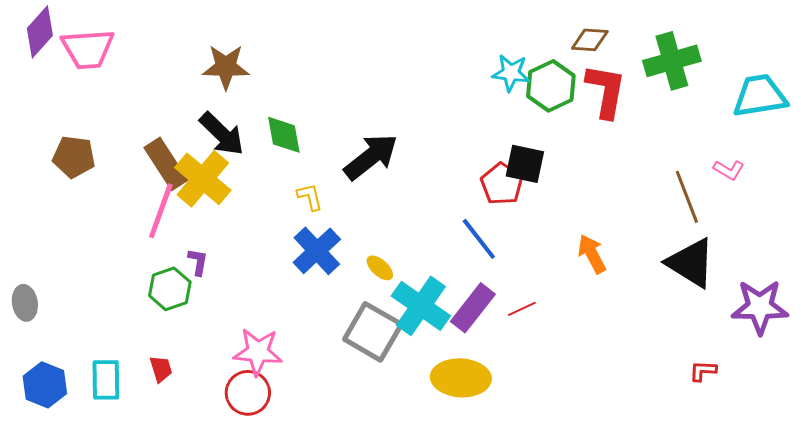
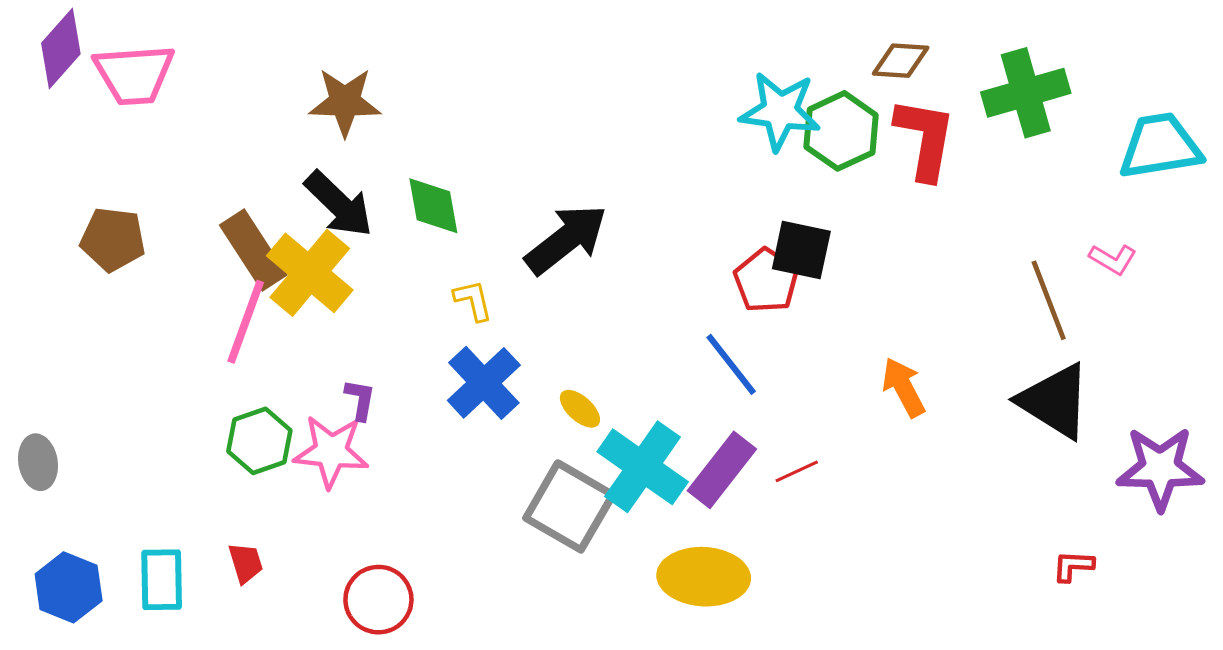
cyan star: (511, 73) -> (780, 111), size x1.4
purple L-shape: (198, 262) -> (360, 400), moved
pink star: (258, 352) -> (331, 452), moved

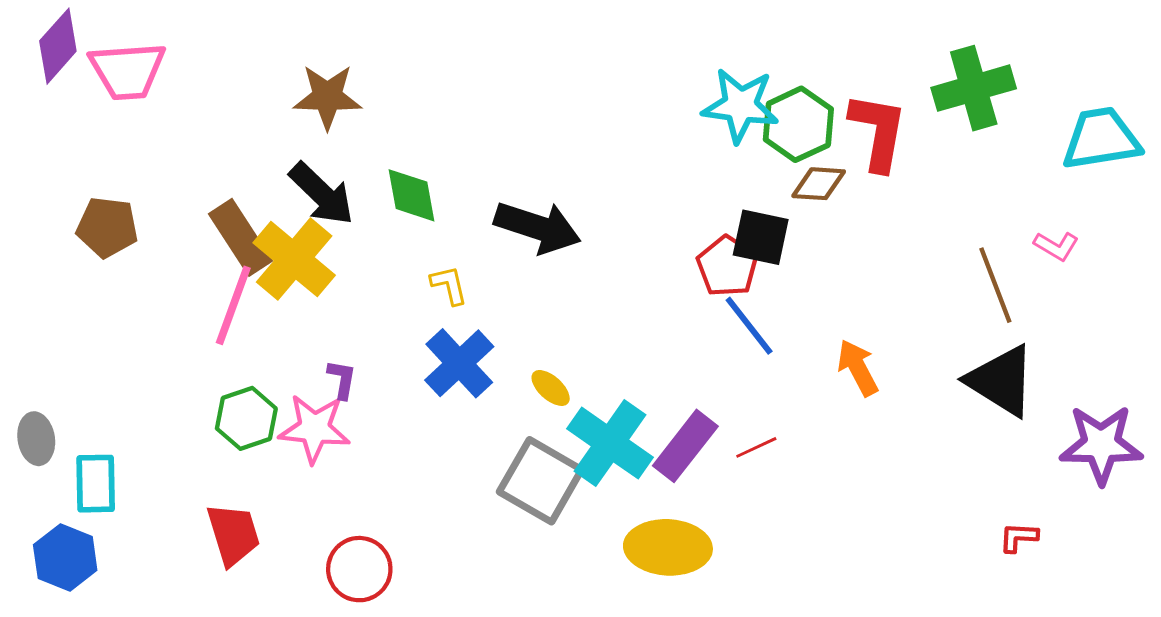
brown diamond: (901, 61) -> (819, 184), moved
black arrow: (566, 239) -> (538, 227), turned 56
blue line: (731, 364) -> (749, 326), moved
red trapezoid: (246, 563) -> (233, 534), size x1.6
cyan rectangle: (162, 580) -> (96, 484), moved

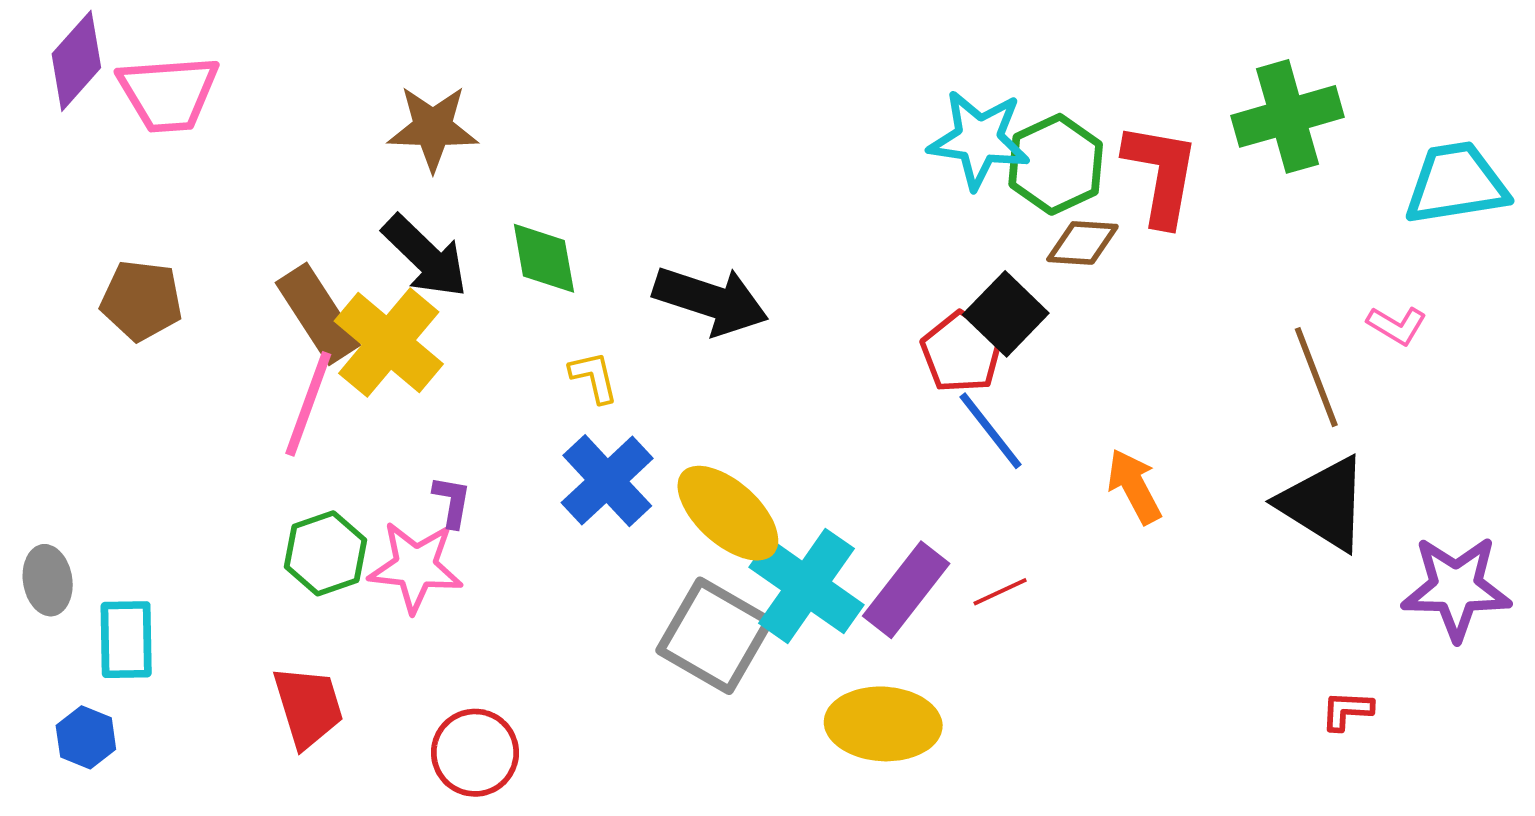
black square: (761, 237) -> (1006, 314), turned 32
yellow ellipse: (551, 388) -> (728, 513), size x2.0
blue hexagon: (65, 558) -> (86, 737), size x0.7

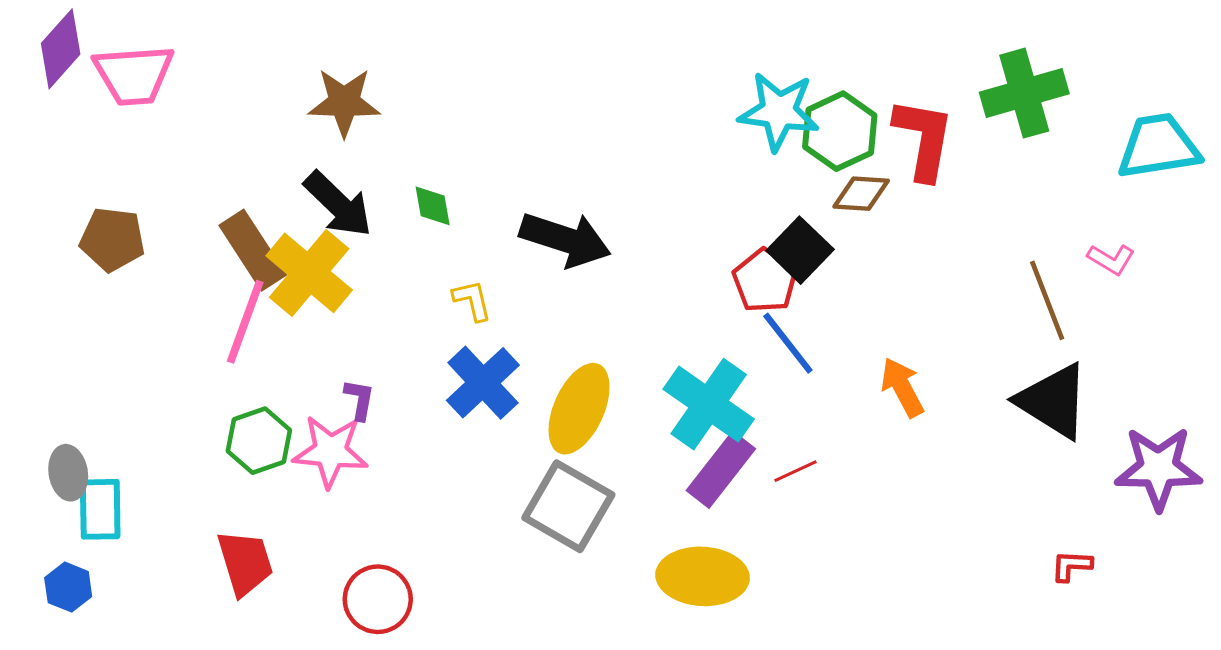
green diamond: (544, 258) -> (433, 206), size x0.7
yellow ellipse: (728, 513) -> (579, 409), turned 72
gray ellipse: (48, 580) -> (68, 473), moved
cyan cross: (806, 586) -> (709, 404), moved

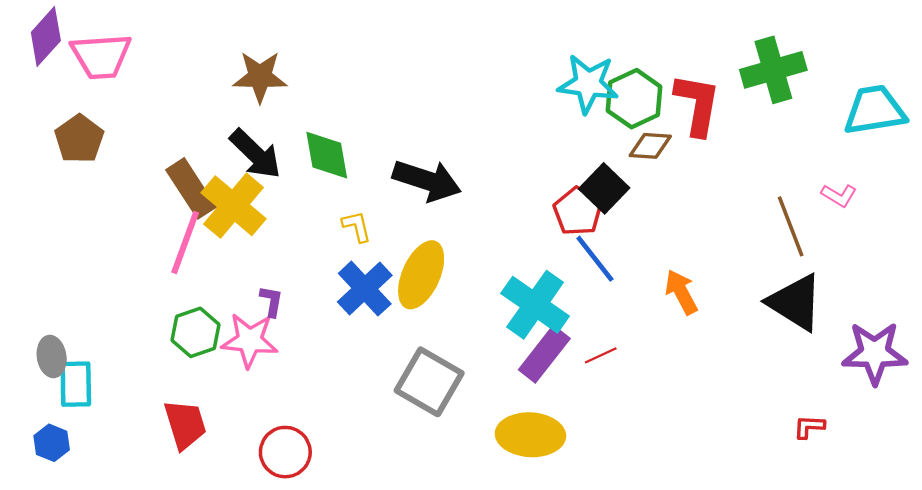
green diamond: (433, 206) -> (327, 155), size x1.6
brown pentagon: (112, 239) -> (79, 139), moved, turned 30
yellow ellipse: (579, 409) -> (421, 275), moved

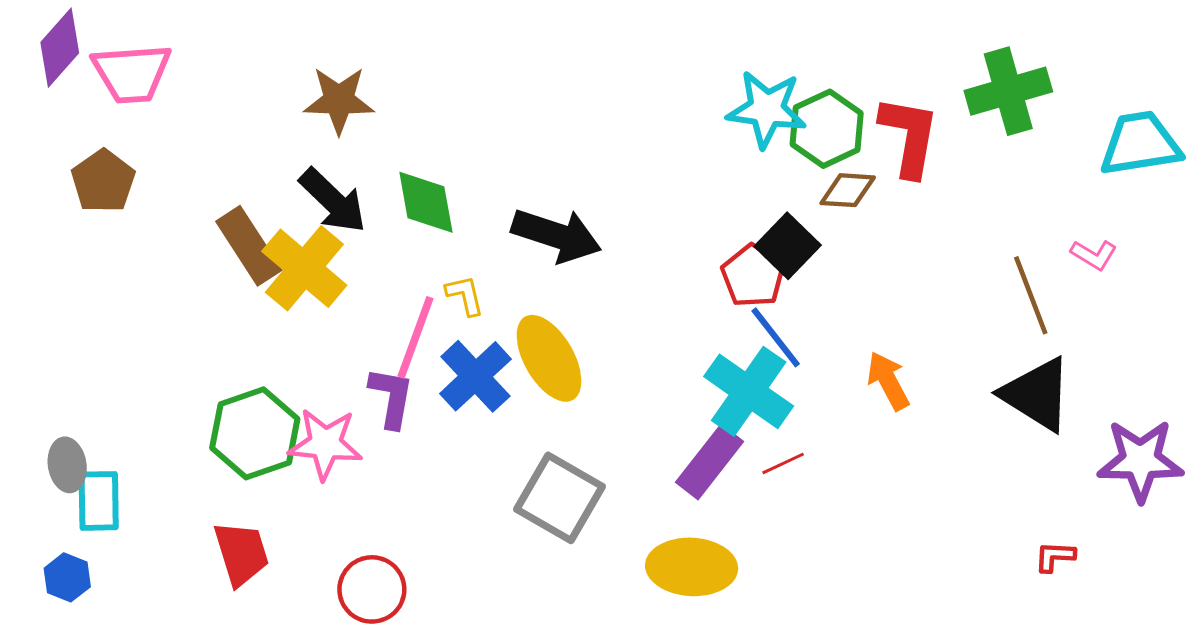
pink line: (185, 243) -> (415, 337), moved
yellow ellipse: (421, 275) -> (549, 358), turned -54
purple L-shape: (271, 301) -> (391, 397), moved, size x1.5
cyan cross: (535, 305) -> (749, 391), moved
green hexagon: (195, 332) -> (255, 433), size x1.4

